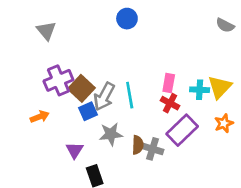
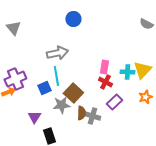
purple cross: (58, 80) -> (15, 79), moved
brown square: (81, 88) -> (73, 93), moved
cyan line: (130, 95) -> (56, 76), moved
gray arrow: (104, 96) -> (57, 53), moved, turned -130
purple rectangle: (182, 130) -> (114, 102), size x0.7

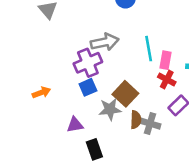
cyan line: (56, 76) -> (149, 49), moved
purple cross: (15, 79) -> (88, 63), moved
purple triangle: (34, 117) -> (75, 125), turned 48

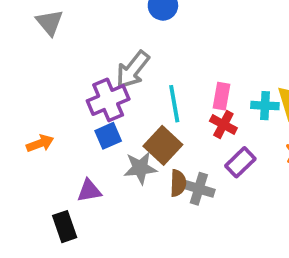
gray arrow: (105, 42) -> (133, 70), turned 140
cyan line: (149, 49) -> (174, 104), moved
black rectangle: (94, 149) -> (65, 227), moved

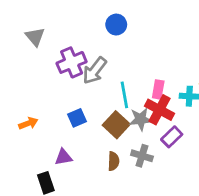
purple cross: (108, 100) -> (72, 62), moved
red cross: (223, 125) -> (160, 110), size x1.5
gray star: (140, 168) -> (141, 119), moved
brown semicircle: (178, 183) -> (114, 161), moved

